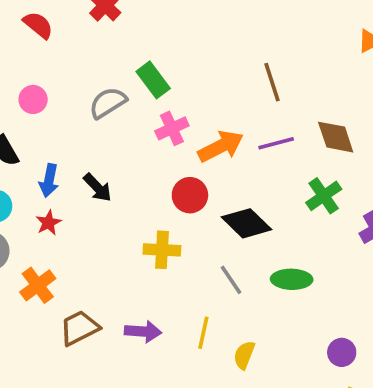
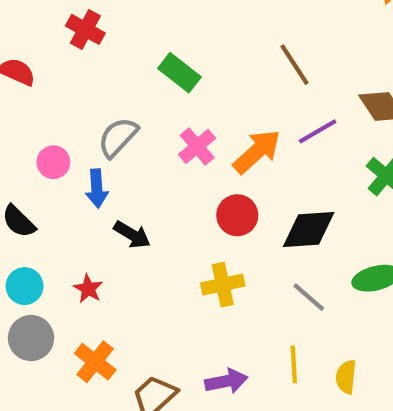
green rectangle: (153, 80) -> (179, 73), moved
pink circle: (33, 99) -> (53, 162), moved
blue arrow: (49, 181) -> (97, 188), moved
black diamond: (246, 223) -> (309, 230), turned -33

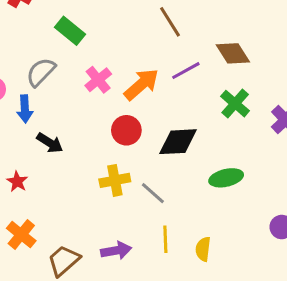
green rectangle: (179, 73) -> (70, 31), moved
gray line: (309, 297) -> (153, 193), moved

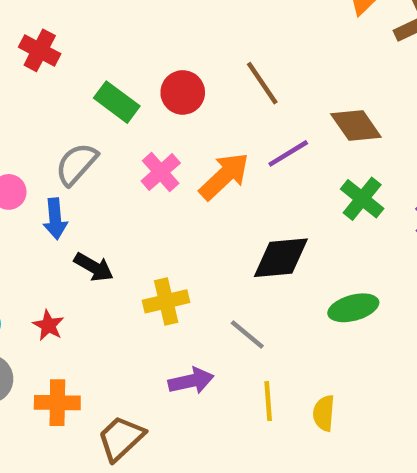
red circle: (126, 130) -> (183, 92), moved
yellow cross: (115, 180) -> (166, 301), moved
orange cross: (21, 235) -> (57, 403), turned -36
purple arrow: (116, 251) -> (191, 381), moved

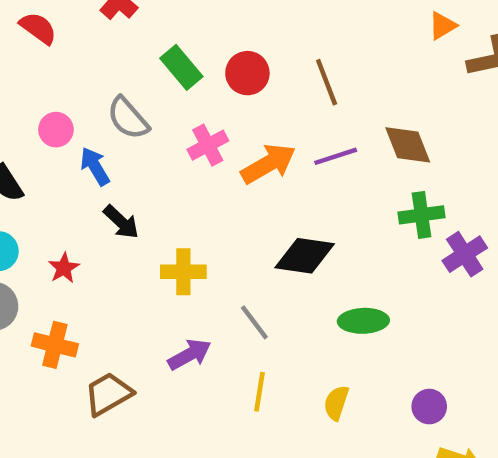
gray semicircle: (76, 164) -> (128, 118), turned -96
green cross: (362, 199) -> (422, 215), moved, turned 30
blue arrow: (55, 219) -> (95, 166), turned 141
purple arrow: (191, 381) -> (189, 354), turned -30
yellow semicircle: (324, 413) -> (336, 403), moved

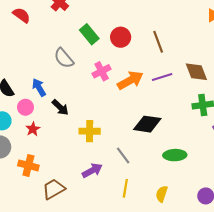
pink circle: (56, 130) -> (25, 107), moved
blue arrow: (95, 166) -> (39, 87), moved

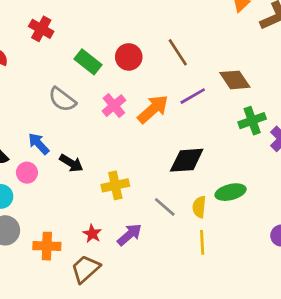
red star: (33, 129) -> (92, 234), moved
yellow line: (125, 188) -> (202, 242), moved
yellow semicircle: (162, 194) -> (199, 207), moved

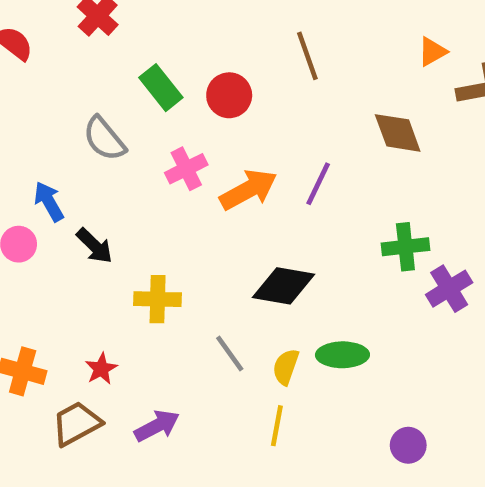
brown line: (178, 52) -> (307, 56), moved
brown diamond: (235, 80) -> (398, 133), moved
purple line: (193, 96) -> (318, 184), turned -48
purple arrow: (130, 235) -> (157, 426), moved

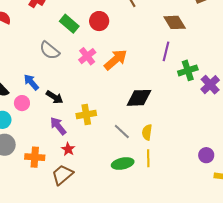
purple line: (318, 184) -> (166, 51), moved
green ellipse: (342, 355) -> (123, 164), moved
purple arrow: (157, 426) -> (58, 126), moved, turned -90

